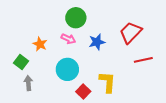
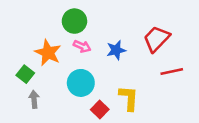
green circle: (76, 18) -> (74, 21), moved
orange star: (40, 44) -> (48, 53), size x1.5

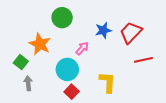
pink arrow: (82, 46) -> (82, 48), moved, turned -72
blue star: (116, 50) -> (103, 30), moved
red square: (100, 109) -> (72, 92), moved

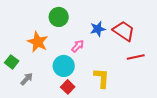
red trapezoid: (131, 32) -> (124, 31), turned 80
green square: (21, 62) -> (12, 62), moved
gray arrow: (28, 83) -> (27, 79), turned 48

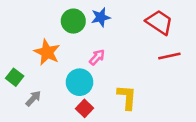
blue star: (98, 29) -> (101, 17), moved
red trapezoid: (124, 31) -> (159, 22), moved
red line: (136, 57) -> (169, 56), moved

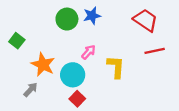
orange star: (47, 52) -> (43, 65), moved
green square: (15, 77) -> (17, 41), moved
yellow L-shape: (127, 97) -> (116, 67), moved

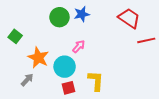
red line: (155, 51) -> (146, 40), moved
yellow L-shape: (116, 67) -> (96, 81), moved
red square: (77, 99) -> (69, 88), turned 32

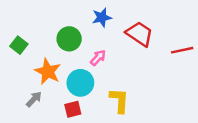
green circle: (59, 17) -> (69, 39), moved
red trapezoid: (129, 18) -> (139, 34), moved
red square: (69, 88) -> (73, 109), moved

